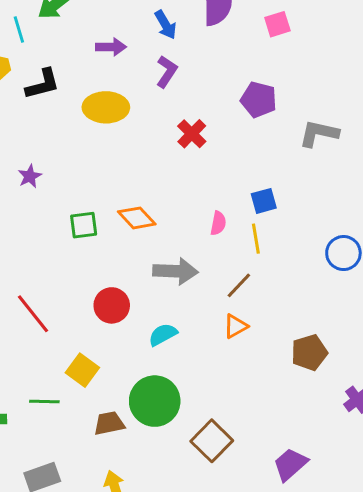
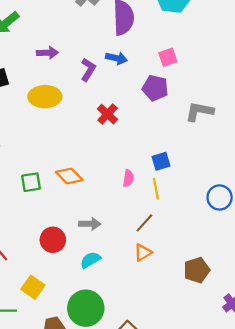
pink square: (277, 24) -> (168, 57), moved
blue arrow: (166, 25) -> (116, 58), moved, turned -45
gray arrow: (175, 271) -> (90, 224), moved, size x0.7

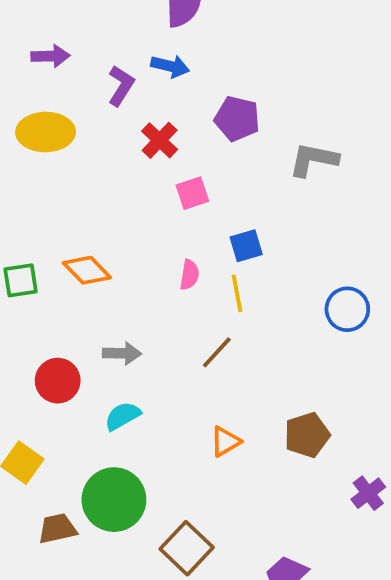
pink square: (168, 57) -> (192, 193), moved
red cross: (108, 114) -> (160, 140), moved
orange triangle: (143, 252) -> (225, 441), moved

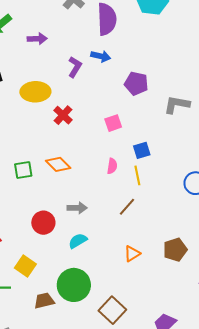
purple arrow: (50, 56) -> (37, 39), moved
red cross: (160, 140) -> (63, 115), moved

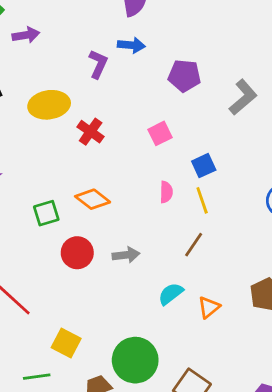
purple arrow: (37, 39) -> (26, 35), moved
gray L-shape: (177, 105) -> (243, 97), turned 136
red circle: (43, 223) -> (77, 253), moved
cyan semicircle: (78, 241) -> (171, 294), moved

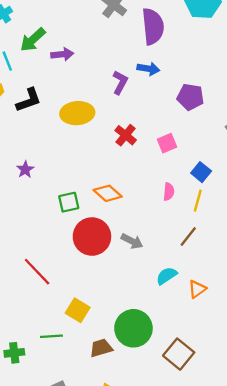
red cross: (91, 132) -> (126, 135), moved
blue square: (204, 166) -> (201, 172), turned -30
yellow line: (202, 200) -> (198, 201), turned 30
red circle: (77, 253) -> (92, 237), size x1.4
gray arrow: (126, 255) -> (132, 241), turned 30

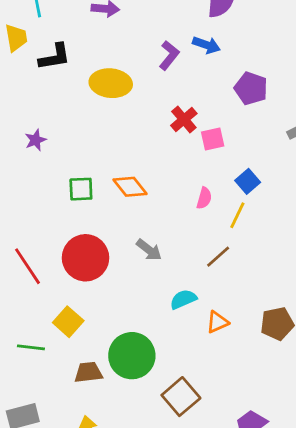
red cross: (126, 135) -> (184, 119), moved
red circle: (92, 237) -> (86, 258), moved

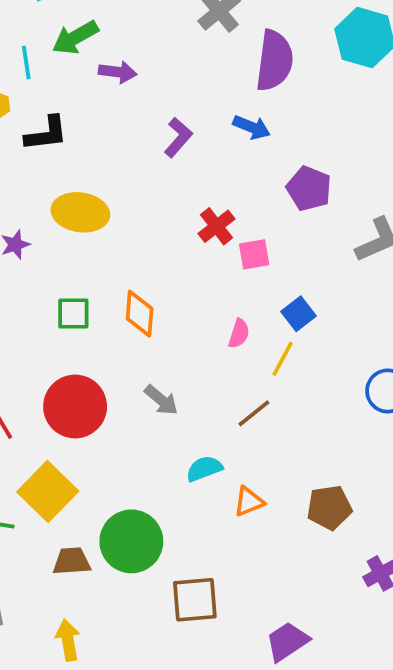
purple L-shape: (169, 55) -> (178, 137), moved
yellow ellipse: (111, 83) -> (80, 212), moved
orange diamond: (130, 187) -> (140, 314), turned 40
yellow square: (68, 322) -> (48, 491), size x1.4
brown square: (181, 397) -> (195, 600), turned 33

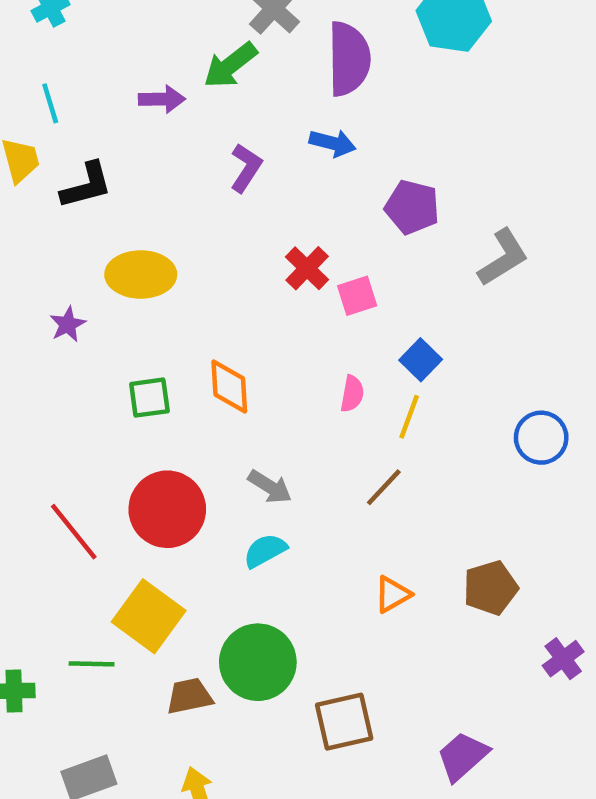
green arrow: (75, 37) -> (230, 65), moved
cyan semicircle: (204, 469) -> (265, 551), moved

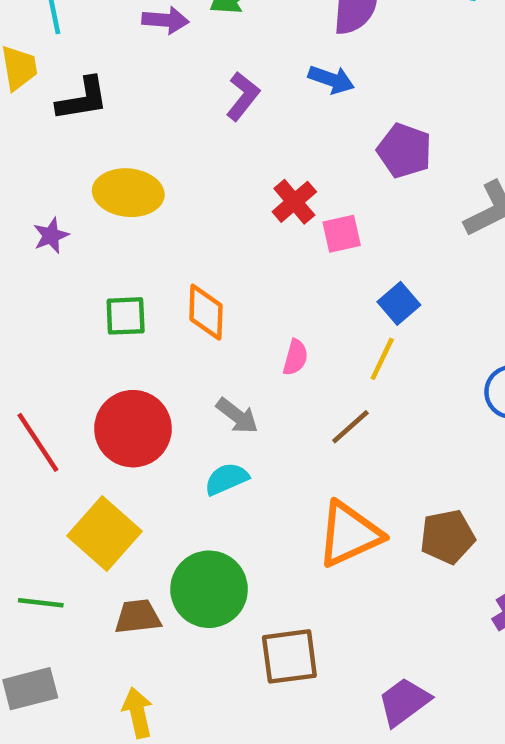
pink semicircle: (352, 394) -> (295, 357), moved
orange triangle: (392, 594) -> (349, 534), size x1.8
green line: (92, 664) -> (41, 603), moved

